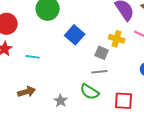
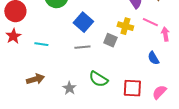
gray line: (100, 72) -> (82, 47), moved

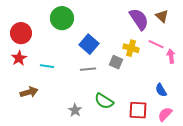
blue semicircle: (153, 58) -> (161, 90), moved
brown arrow: (35, 79) -> (29, 92), moved

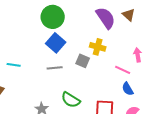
green circle: (62, 18) -> (53, 17), moved
pink line: (156, 44) -> (123, 70), moved

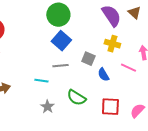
yellow cross: (98, 47) -> (112, 44), moved
cyan line: (14, 65) -> (41, 81), moved
blue semicircle: (128, 89) -> (103, 75), moved

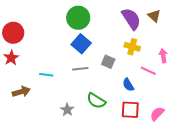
blue semicircle: (103, 75) -> (128, 85), moved
cyan line: (41, 81) -> (46, 75), moved

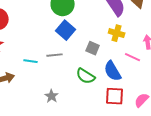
gray line: (80, 69) -> (55, 55), moved
blue semicircle: (128, 85) -> (113, 71), size x1.5
green semicircle: (96, 101) -> (86, 76), moved

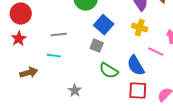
blue square: (66, 30) -> (104, 25), moved
gray square: (93, 48) -> (97, 46), moved
gray line: (55, 55) -> (59, 35), moved

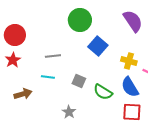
yellow cross: (140, 28) -> (129, 61), moved
gray square: (97, 46) -> (79, 81), moved

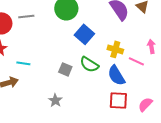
gray line: (53, 56) -> (26, 16), moved
cyan line: (48, 77) -> (23, 63), moved
green semicircle: (103, 92) -> (89, 64), moved

